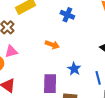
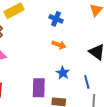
orange arrow: (52, 45) -> (59, 45), moved

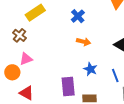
blue cross: (56, 19) -> (78, 16), turned 32

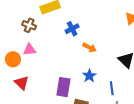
blue cross: (78, 16) -> (72, 29), moved
brown cross: (20, 35) -> (29, 25), turned -32

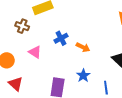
blue cross: (72, 29) -> (61, 38), moved
pink triangle: (30, 50) -> (35, 52), moved, turned 40

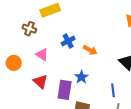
blue star: (83, 76) -> (81, 77), moved
red triangle: (16, 84) -> (40, 82), moved

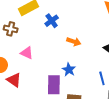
blue cross: (68, 41) -> (52, 21), moved
red triangle: (40, 82) -> (14, 80), moved

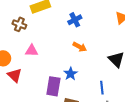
blue cross: (52, 21) -> (75, 20), moved
pink triangle: (27, 53) -> (32, 51), turned -32

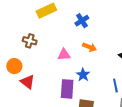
brown cross: (19, 24) -> (30, 41), moved
pink triangle: (32, 51) -> (64, 55), moved

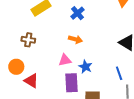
orange arrow: (89, 47) -> (75, 39), moved
pink triangle: (64, 55) -> (65, 60), moved

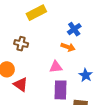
blue cross: (78, 13) -> (74, 29), moved
blue star: (85, 67) -> (86, 75), moved

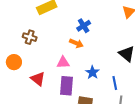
red triangle: (21, 85) -> (38, 79), moved

